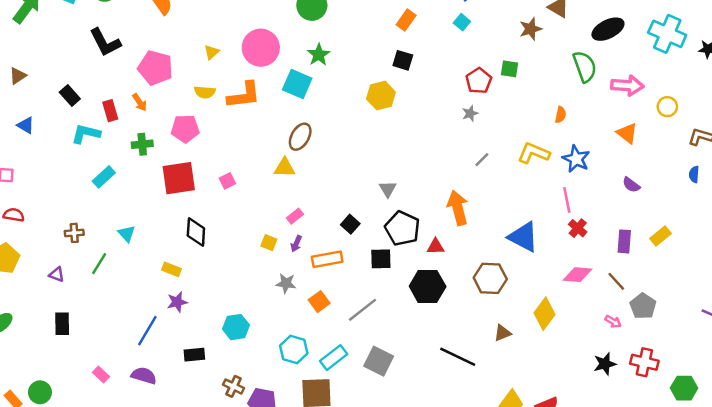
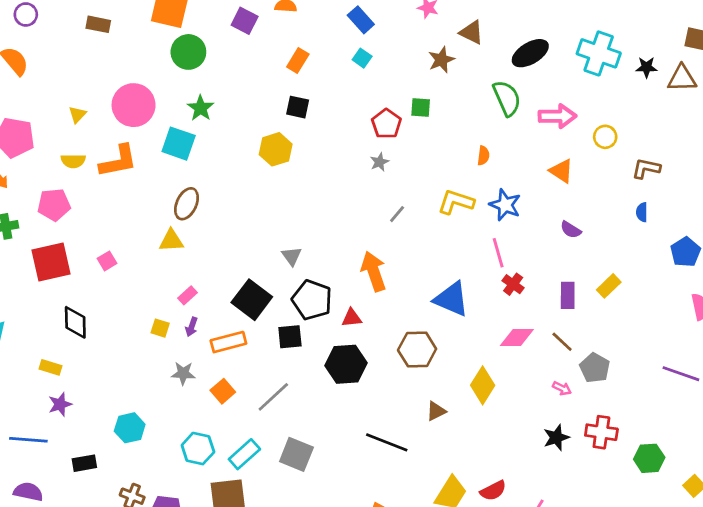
black square: (350, 224) -> (252, 300), size x1.8
blue line: (147, 331) -> (28, 440), turned 68

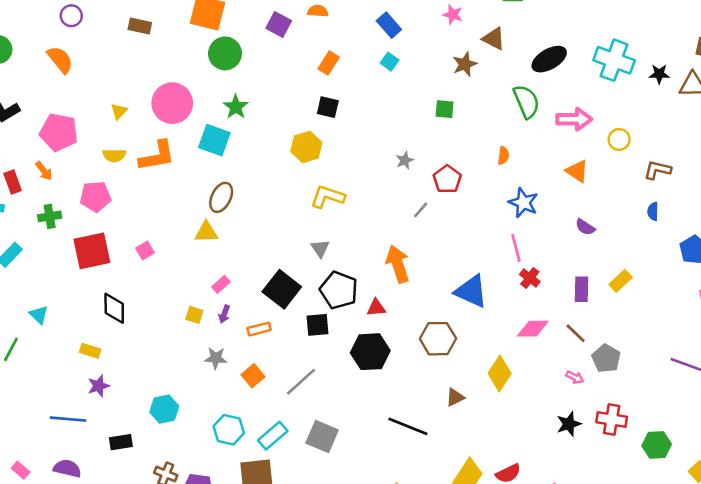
red pentagon: (386, 124) -> (447, 179), moved
yellow L-shape: (456, 202) -> (328, 197), moved
orange rectangle: (228, 342) -> (259, 329), size x0.7

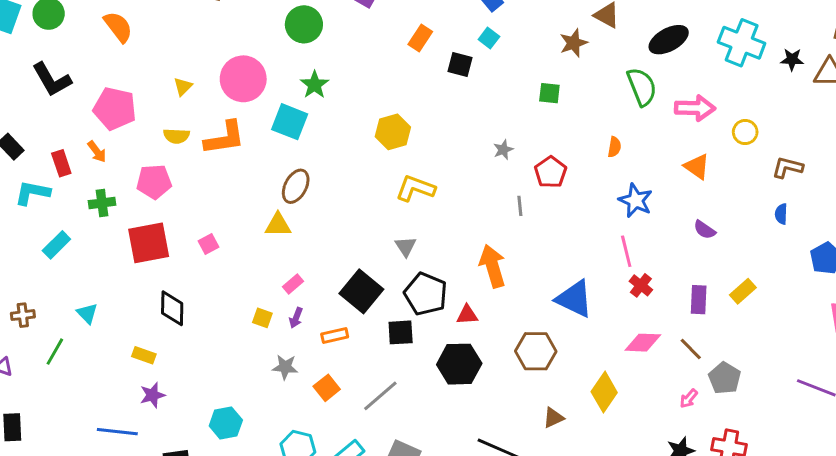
black square: (328, 107) -> (460, 65), moved
gray line: (421, 210) -> (520, 206), turned -48
pink arrow: (575, 377) -> (689, 399), turned 102

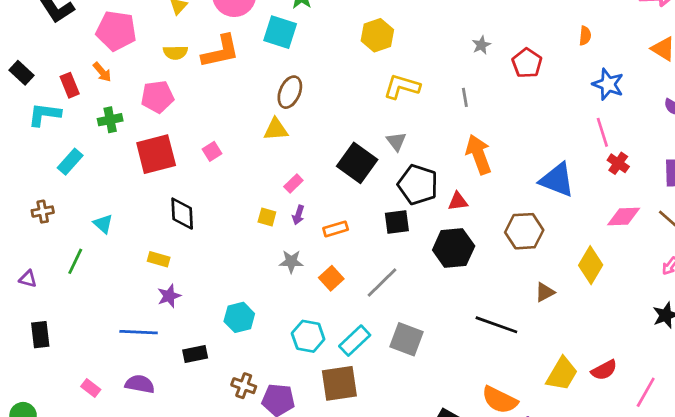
gray line: (520, 206) -> (465, 97), moved
black square: (361, 291) -> (357, 163), moved
brown cross: (23, 315) -> (43, 212), moved

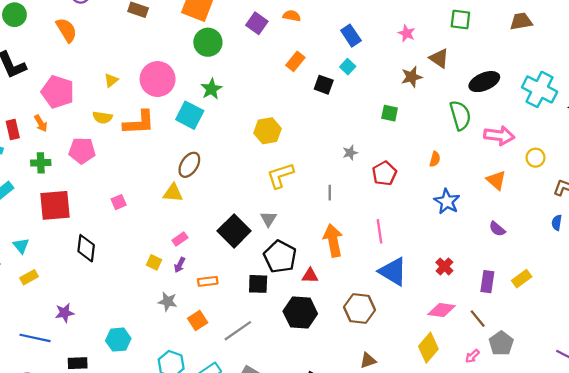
yellow L-shape: (402, 87) -> (280, 175), turned -44
pink line: (602, 132) -> (380, 231), moved
red square: (156, 154) -> (55, 205), moved
yellow rectangle: (159, 259) -> (29, 277), moved, turned -54
yellow diamond: (591, 265) -> (428, 348), moved

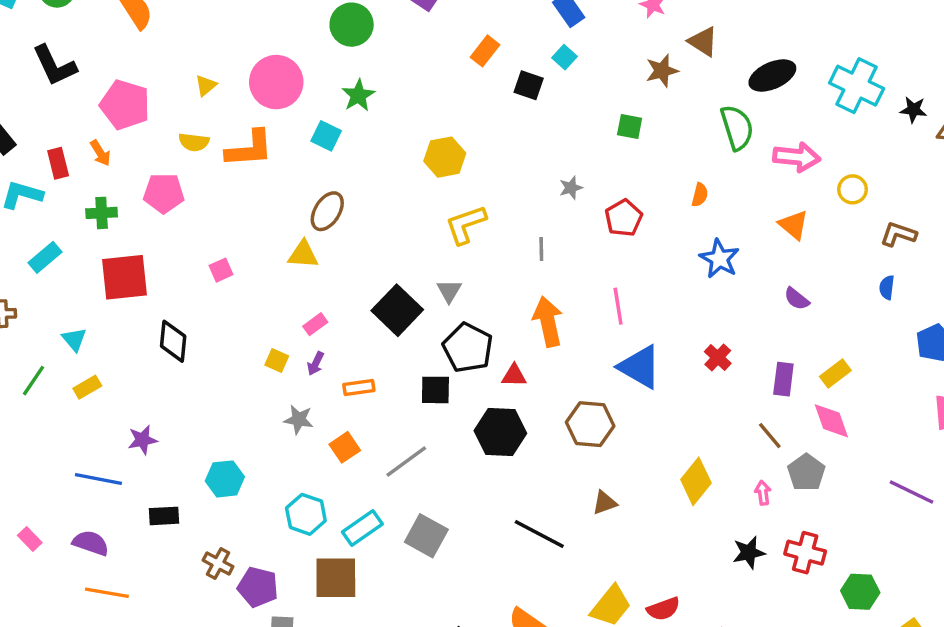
cyan square: (190, 115) -> (326, 136), size x0.7
pink diamond: (442, 310) -> (831, 421), moved, turned 64
pink arrow: (472, 356) -> (763, 493), turned 128

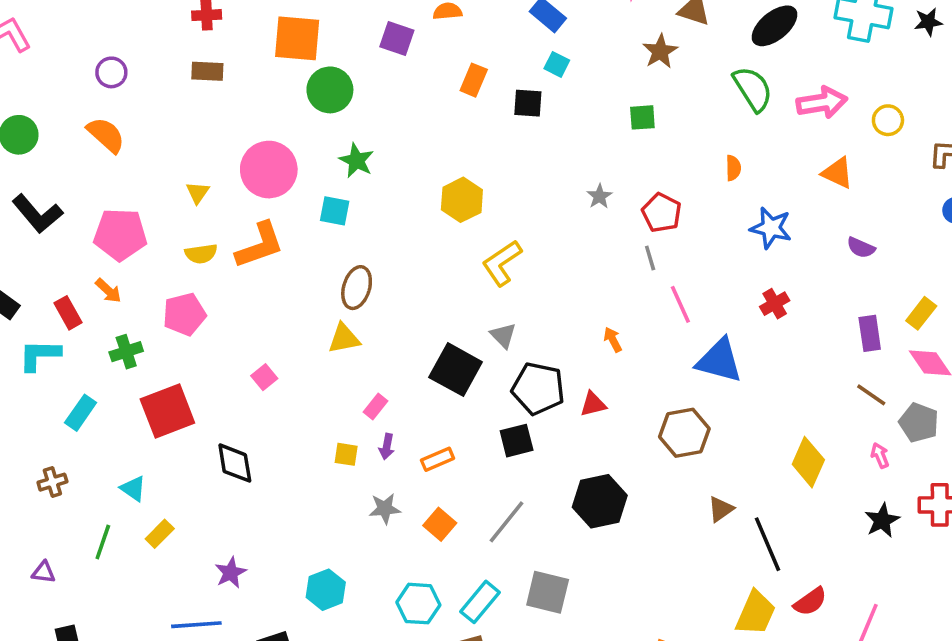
gray line: (541, 249) -> (650, 258), moved
orange arrow: (548, 322) -> (613, 340), size x0.5
red cross: (718, 358) -> (775, 304), moved, turned 32
black hexagon: (500, 432) -> (600, 501), moved
black line: (539, 534) -> (768, 544), moved, turned 54

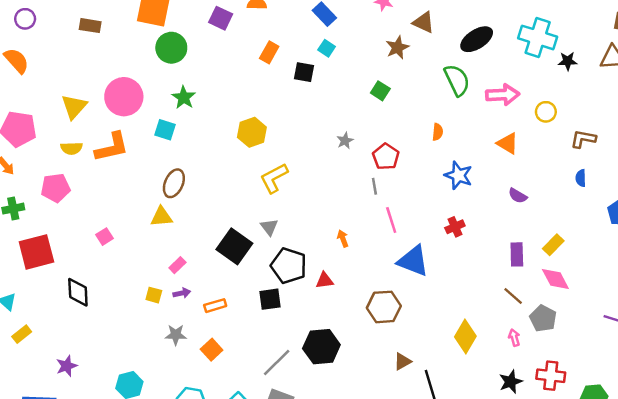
black star: (928, 22) -> (568, 61), moved
green square: (642, 117) -> (380, 91), turned 30
yellow triangle: (198, 192) -> (74, 107), size x1.6
purple arrow: (387, 447) -> (182, 293), turned -119
gray line: (507, 522) -> (277, 363), moved

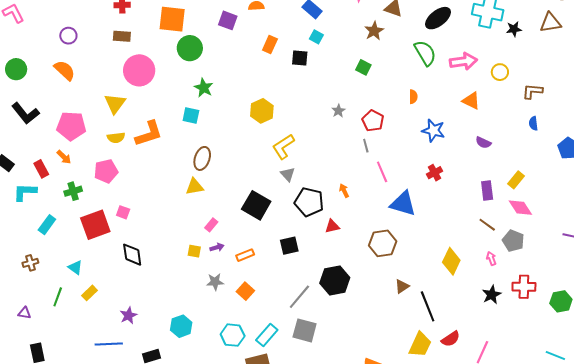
pink circle: (124, 97) -> (139, 70), moved
gray triangle: (269, 227) -> (288, 174), moved
pink square: (104, 237) -> (123, 212), moved, turned -32
black pentagon: (289, 266) -> (309, 202), moved

